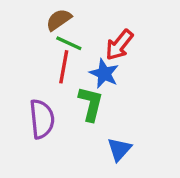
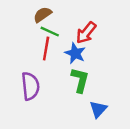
green L-shape: (91, 104) -> (80, 80), moved
blue triangle: (119, 149) -> (98, 109), moved

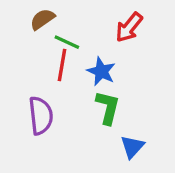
brown semicircle: (42, 15) -> (42, 19), moved
red arrow: (86, 33) -> (129, 27), moved

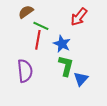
blue triangle: (132, 147) -> (81, 79), moved

